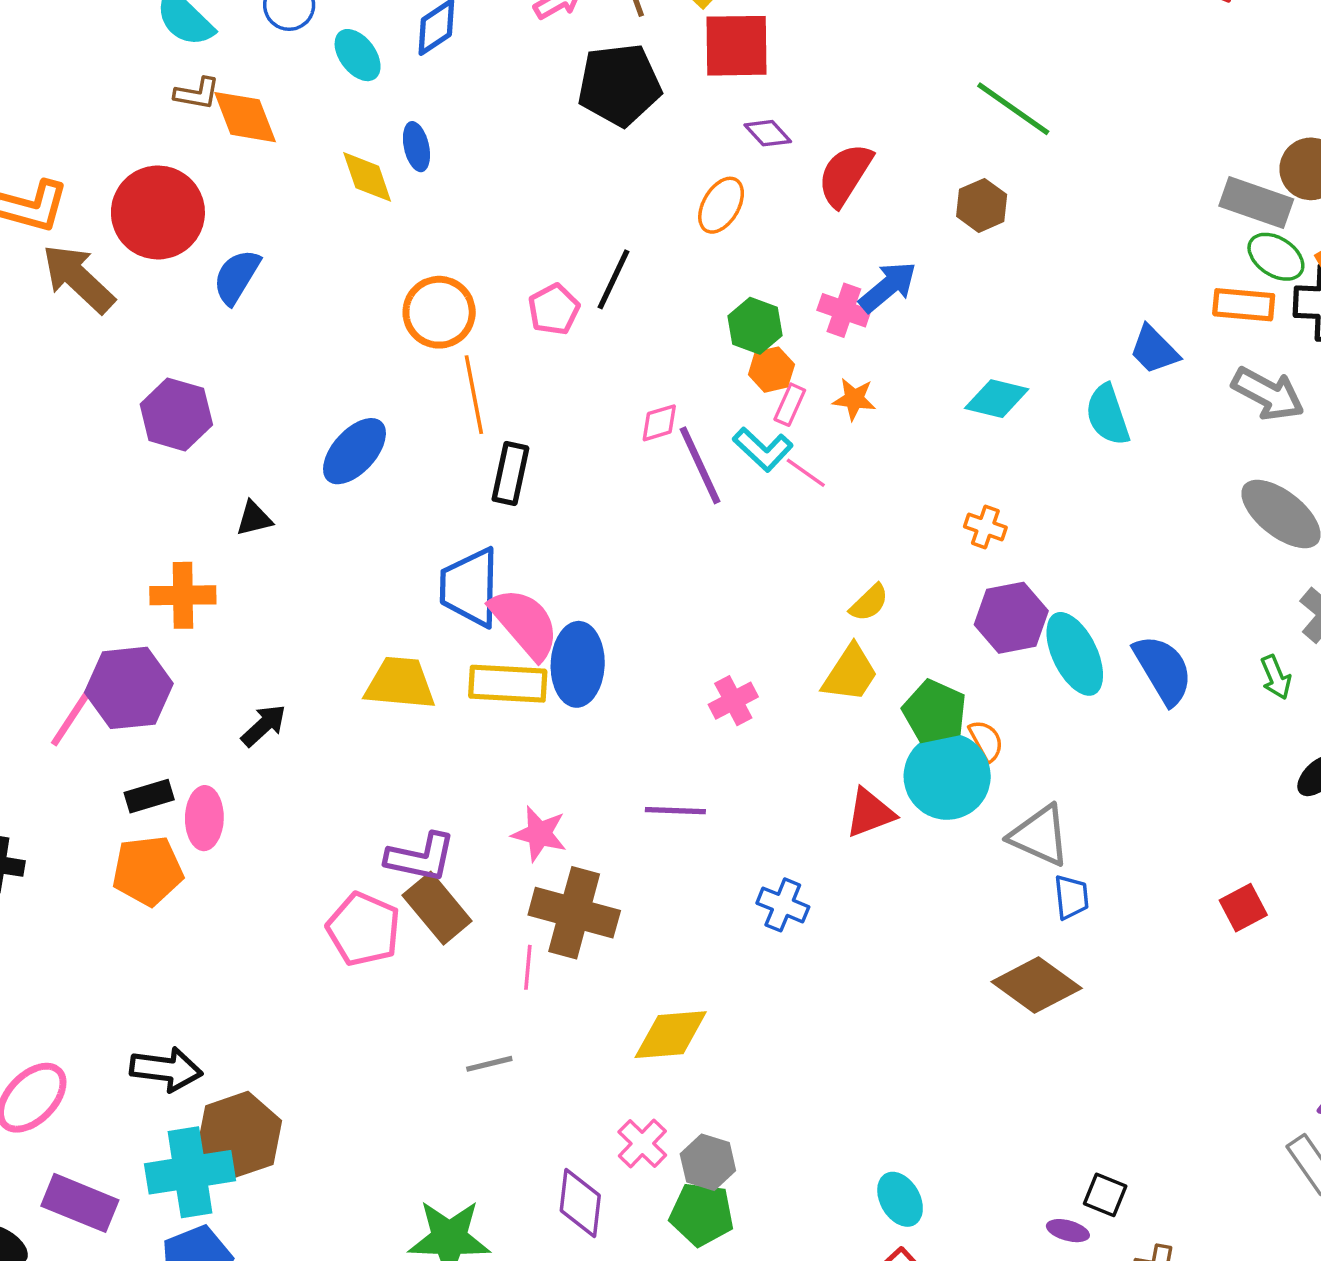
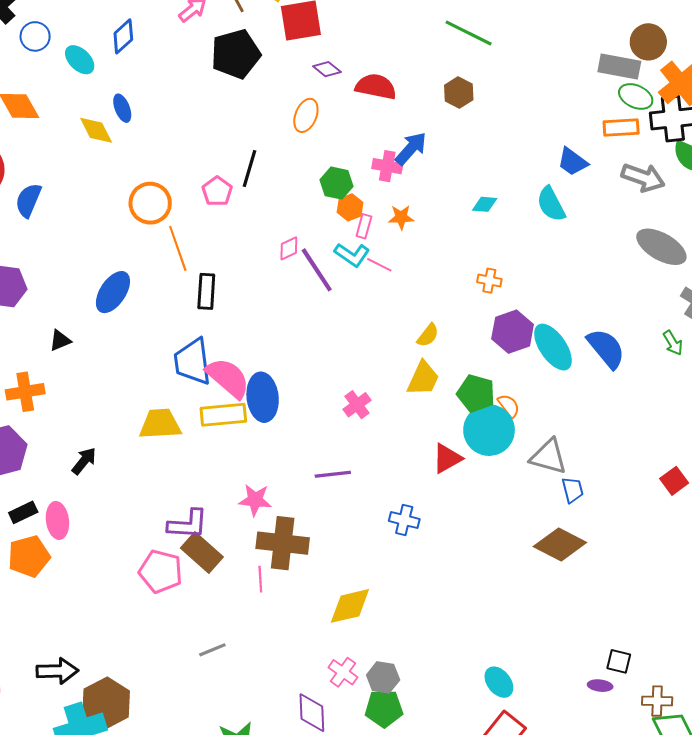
red semicircle: (845, 175) -> (376, 87), turned 78
cyan diamond: (997, 399) -> (485, 204), size x0.7
gray line: (489, 1064) -> (212, 650), moved

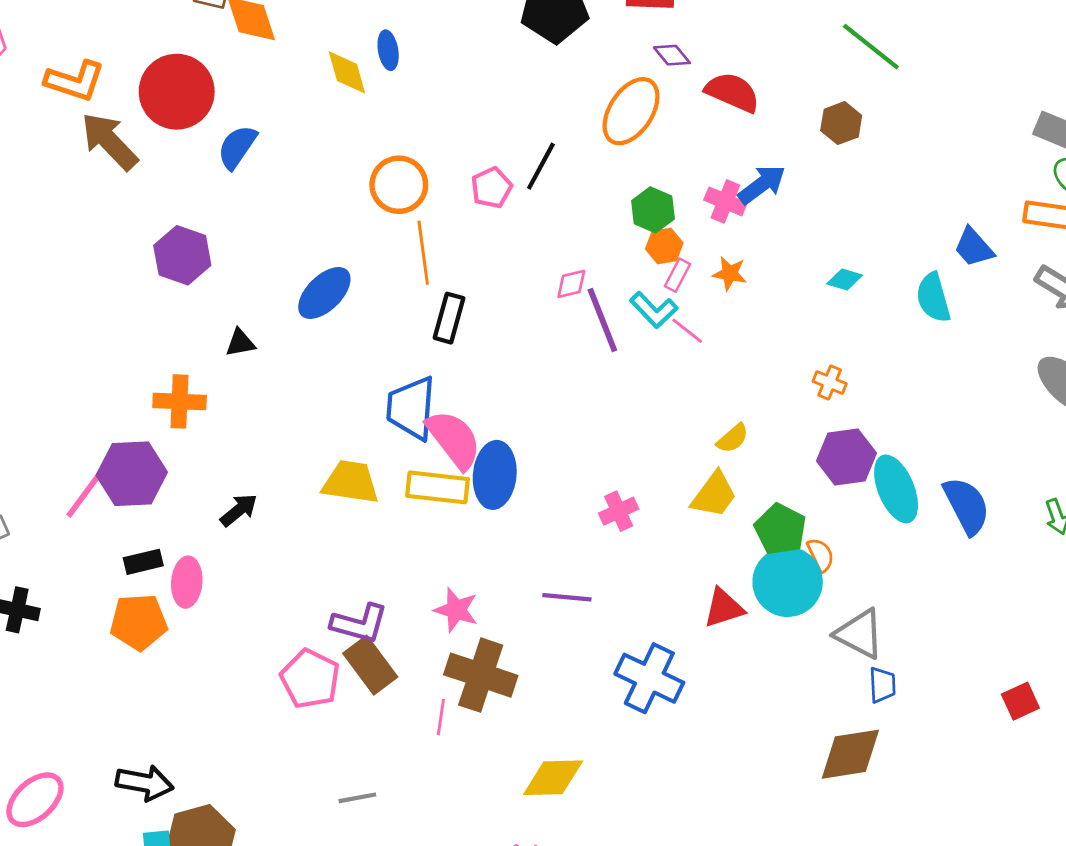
orange ellipse: (306, 115) -> (631, 111), size x1.5
blue cross: (404, 520) -> (649, 678), size x1.6
brown diamond: (560, 544) -> (850, 754), turned -48

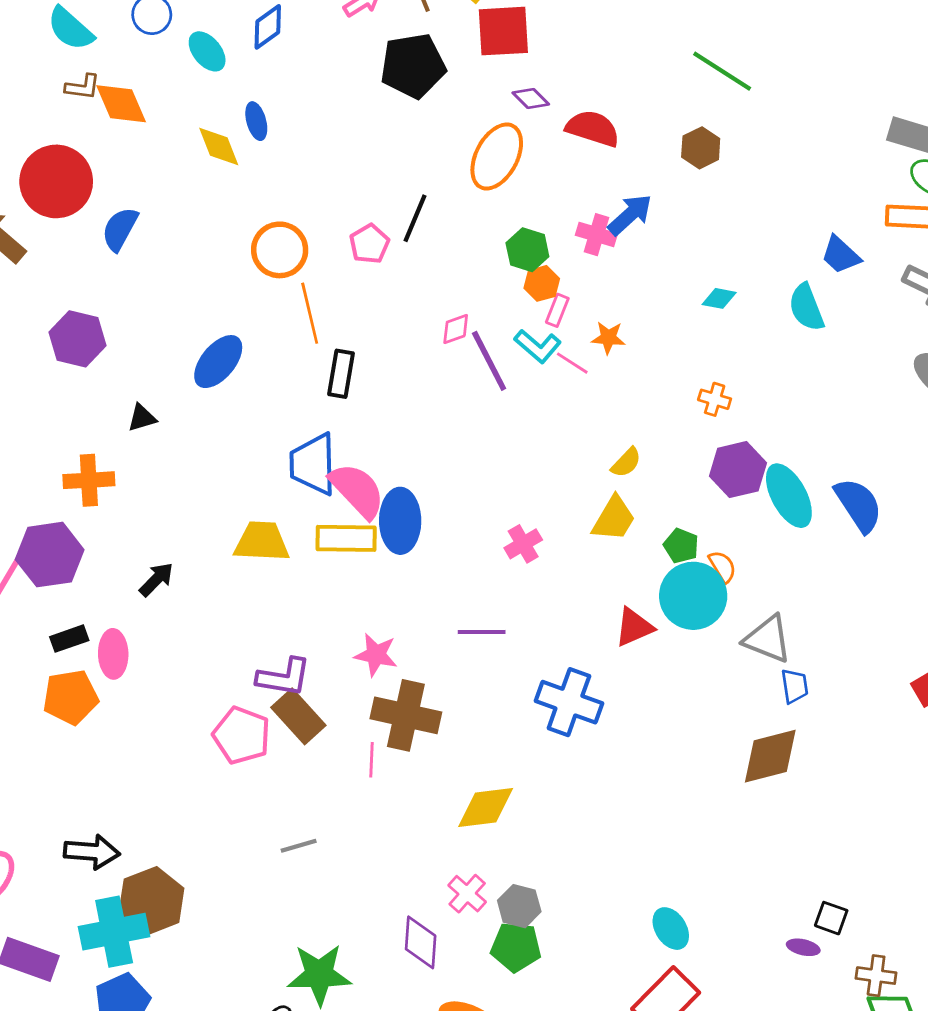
orange star: (730, 274) -> (608, 338), moved
green pentagon: (780, 529) -> (681, 546), size x0.7

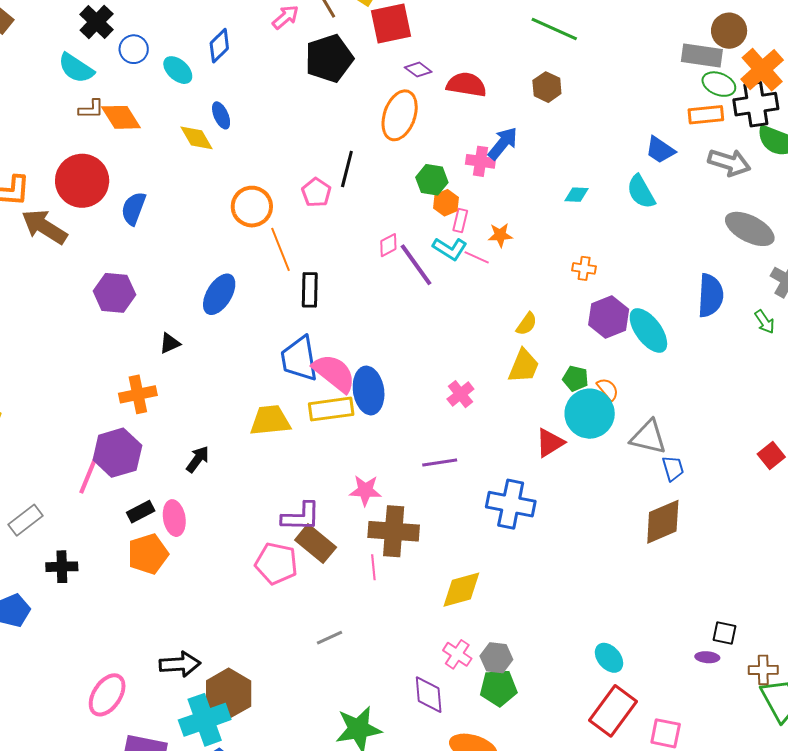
blue semicircle: (859, 505) -> (710, 296), moved, turned 45

